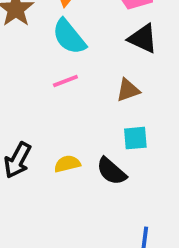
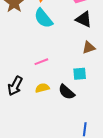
pink line: (65, 81) -> (41, 62), moved
brown triangle: (128, 90) -> (89, 48), moved

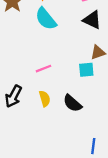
cyan square: (80, 74) -> (86, 70), moved
yellow semicircle: (42, 88) -> (45, 99), turned 88

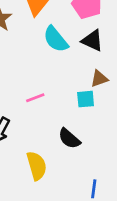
cyan semicircle: (46, 19) -> (56, 39), moved
yellow semicircle: (45, 99) -> (37, 166), moved, size x1.5

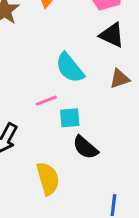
cyan semicircle: (56, 39) -> (70, 68), moved
cyan square: (86, 99) -> (70, 118), moved

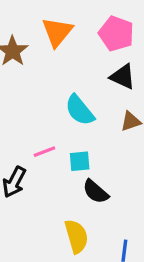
pink line: (46, 101) -> (44, 152), moved
yellow semicircle: (48, 179) -> (76, 236), moved

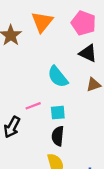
black semicircle: (96, 192) -> (58, 136), moved, turned 54

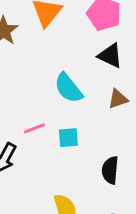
black semicircle: (58, 136) -> (110, 170), moved

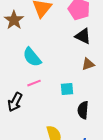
cyan semicircle: (68, 88) -> (32, 57), moved
cyan square: (68, 138) -> (67, 89), moved

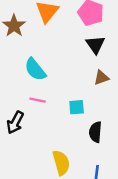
black triangle: (83, 36) -> (95, 45), turned 30
pink line: (34, 83) -> (38, 100), turned 32

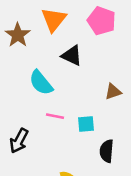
black triangle: (95, 45) -> (72, 56), moved, turned -30
pink line: (38, 100) -> (55, 116), moved

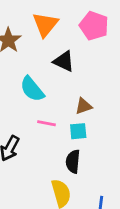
brown triangle: (113, 92) -> (83, 106), moved
black semicircle: (107, 151) -> (73, 162), moved

